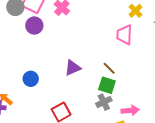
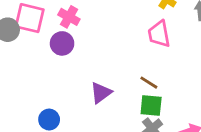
purple circle: (34, 26) -> (62, 43), moved

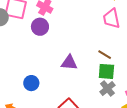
purple triangle: (101, 93) -> (69, 63), turned 42

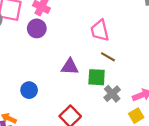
pink trapezoid: (112, 19) -> (100, 30), moved
green square: (106, 71) -> (97, 77), moved

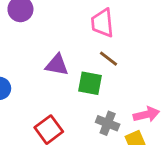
gray cross: (112, 94) -> (108, 123), moved, turned -35

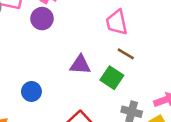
green square: (90, 83) -> (112, 78), turned 30

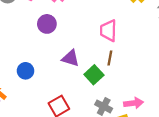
purple circle: (42, 19) -> (47, 24), moved
brown line: (126, 54) -> (110, 58), turned 56

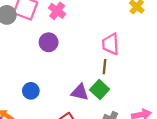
purple triangle: (71, 58) -> (80, 92), moved
brown line: (110, 58) -> (105, 67), moved

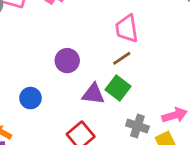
purple circle: (49, 42) -> (67, 61), moved
brown line: (105, 67) -> (122, 58), turned 56

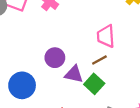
purple triangle: (93, 94) -> (74, 74), moved
blue circle: (30, 98) -> (22, 85), size x1.5

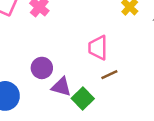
brown line: (99, 60) -> (109, 75), moved

